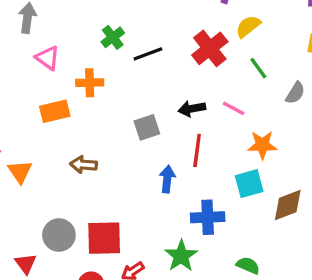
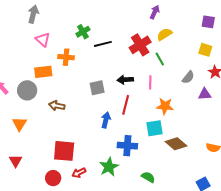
green line: (258, 68) -> (160, 59), moved
pink line: (234, 108) -> (150, 82), turned 56
orange triangle: (20, 172) -> (19, 124), moved
brown diamond: (288, 205) -> (176, 144), turned 55
gray circle: (59, 235) -> (27, 90), moved

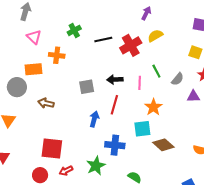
black line: (103, 44) -> (103, 40), moved
green line: (160, 59) -> (156, 71), moved
orange star: (165, 106) -> (153, 107), turned 30

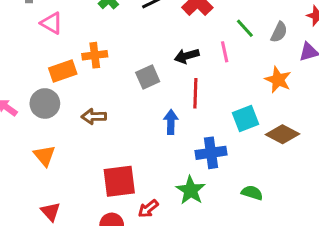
orange cross: (57, 55) -> (95, 55), moved
orange star: (153, 107) -> (278, 80), moved

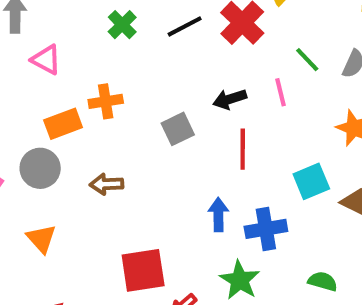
blue arrow: (171, 122) -> (218, 215), moved

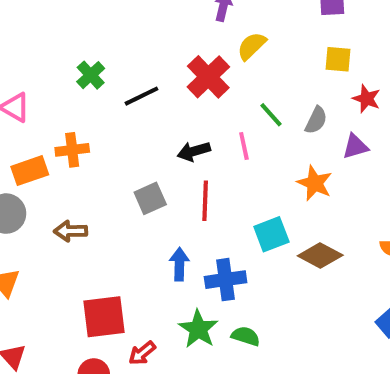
black line: (185, 26) -> (141, 96), moved
gray square: (178, 129) -> (150, 198), moved
green semicircle: (323, 281) -> (246, 336), moved

